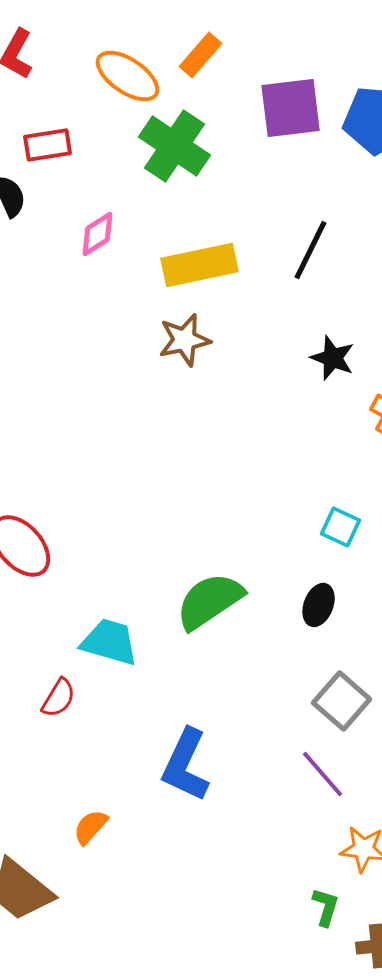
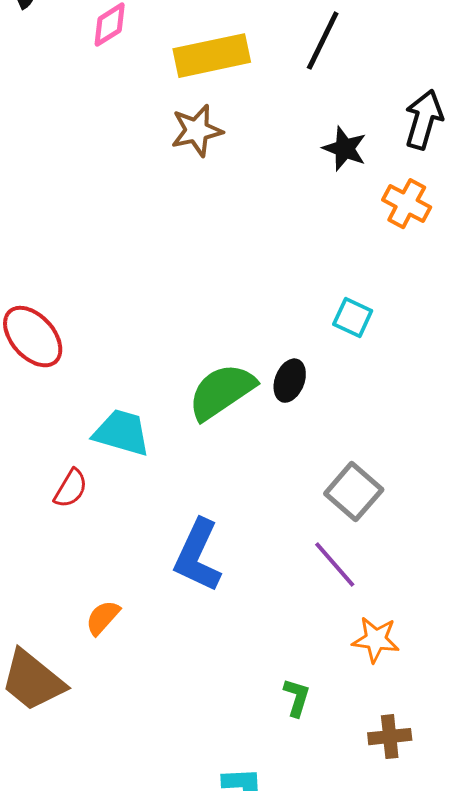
black ellipse: (319, 605) -> (290, 381), moved
green L-shape: (326, 907) -> (297, 698), moved

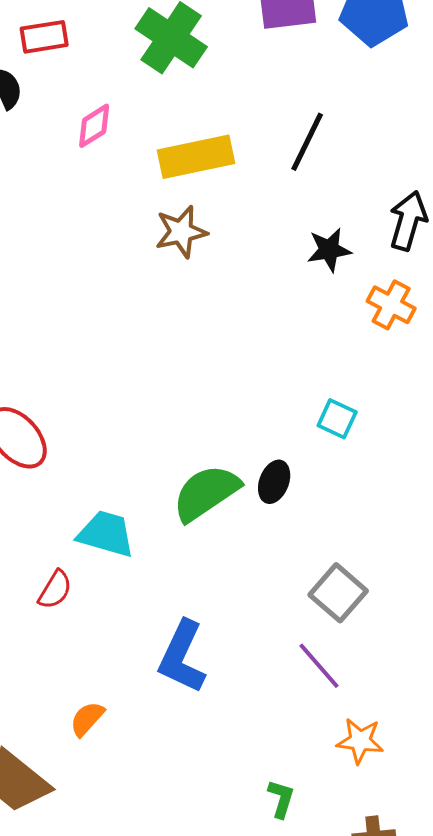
black star: (345, 149) -> (329, 250), turned -30

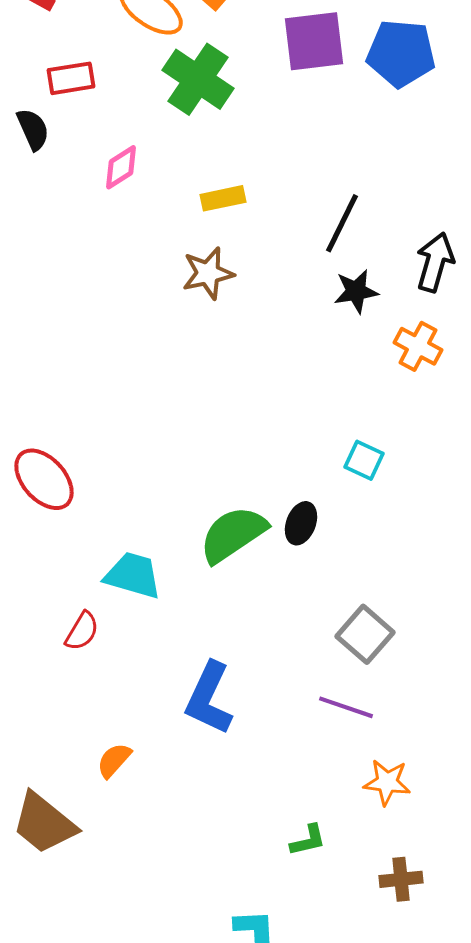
black line: (307, 142) -> (342, 223), moved
yellow rectangle: (196, 157) -> (223, 198), size x0.6
purple line: (319, 666) -> (346, 707), turned -30
green L-shape: (281, 799) -> (308, 840), turned 60

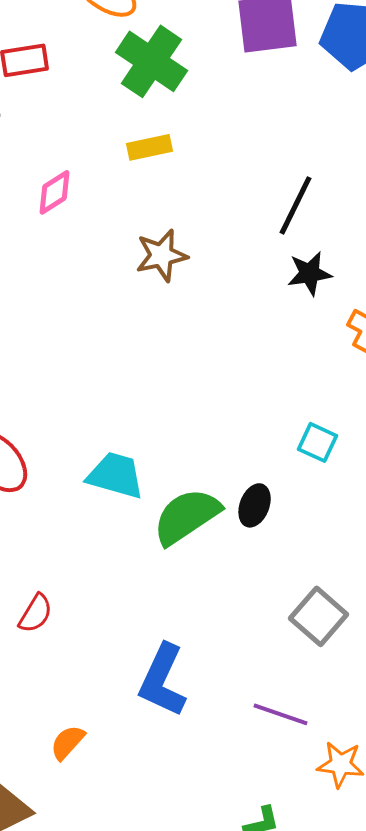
pink diamond: (121, 167) -> (55, 192), moved
yellow rectangle: (223, 198) -> (150, 147), moved
cyan trapezoid: (133, 575) -> (116, 475), moved
purple line: (346, 707) -> (281, 714), moved

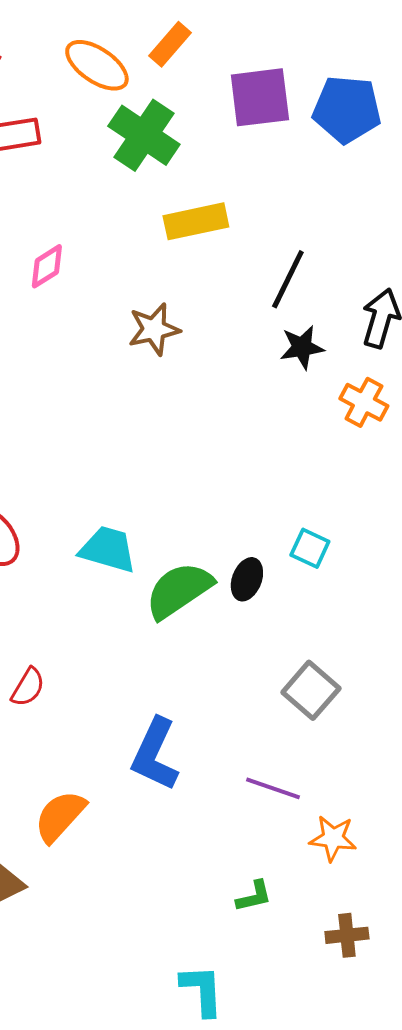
yellow rectangle: (150, 147) -> (196, 221), moved, size x1.4
cyan square: (318, 442) -> (310, 548), moved
orange semicircle: (68, 742) -> (60, 816), size x1.5

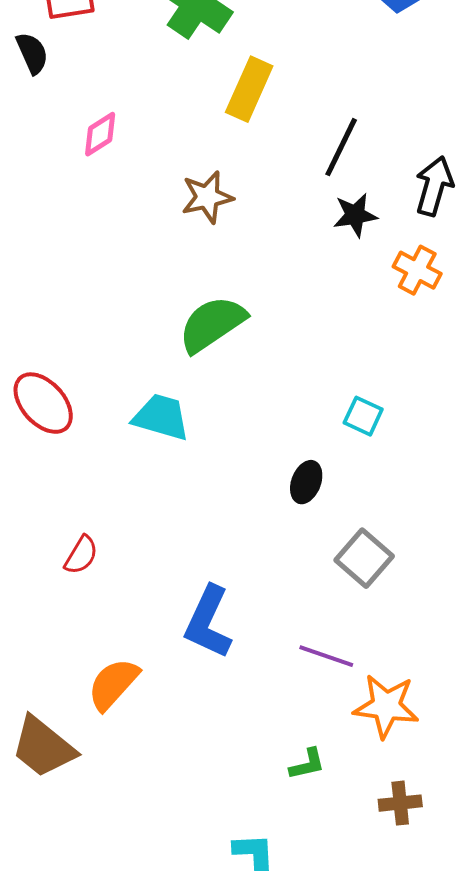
yellow rectangle: (196, 221) -> (249, 89), turned -54
black ellipse: (247, 579) -> (306, 482), moved
green semicircle: (179, 590) -> (212, 324), moved
orange star: (333, 838) -> (386, 706), size x1.4

